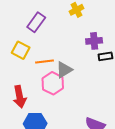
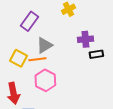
yellow square: (21, 50) -> (18, 58), moved
gray triangle: (64, 70) -> (44, 45), moved

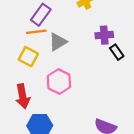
black rectangle: (96, 54) -> (117, 52), turned 64
orange line: (37, 59) -> (36, 32), moved

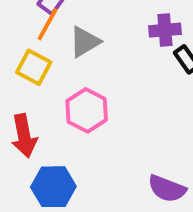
orange line: (36, 32) -> (48, 24), turned -54

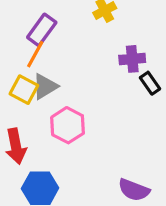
gray triangle: (85, 42) -> (45, 86), moved

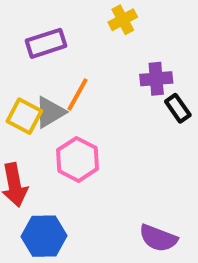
purple rectangle: (42, 30) -> (46, 43), turned 36
orange line: (35, 54) -> (77, 94), moved

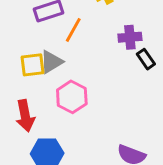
orange line: (77, 94) -> (73, 30), moved
yellow square: (24, 116) -> (33, 65), turned -35

